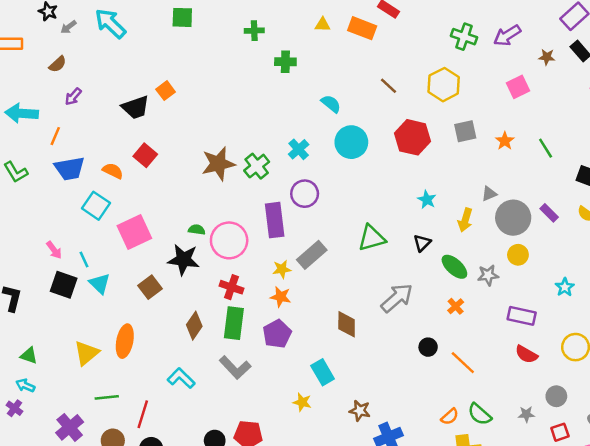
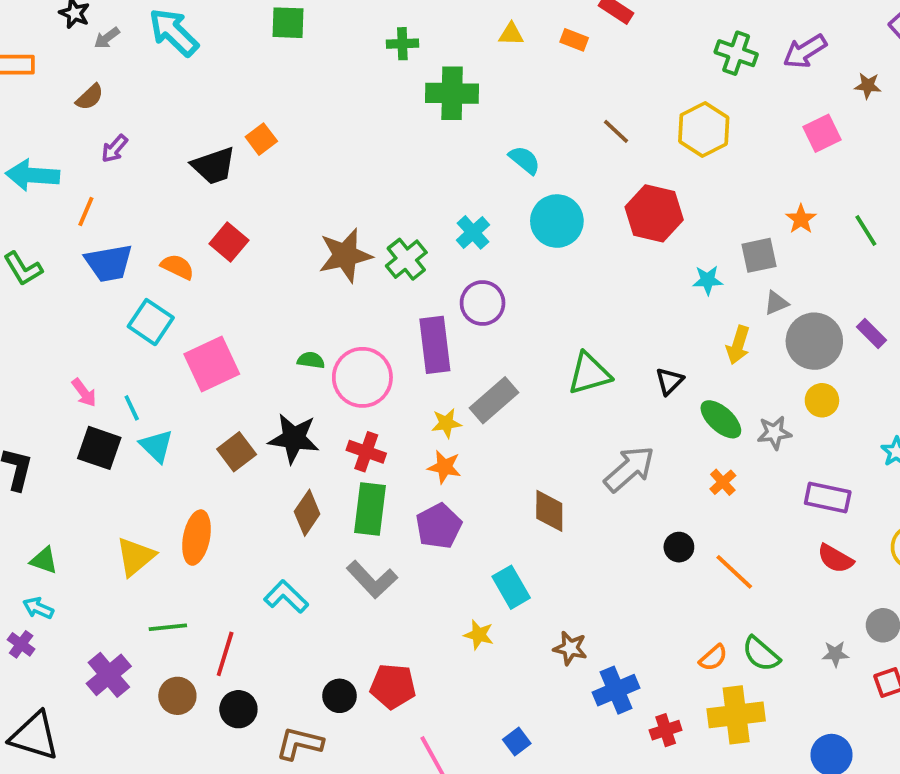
orange rectangle: (362, 28) -> (574, 40), size x0.6
green cross: (285, 62) -> (452, 93), size x1.5
gray square: (465, 131) -> (759, 255), moved
cyan star: (427, 200) -> (708, 280), moved, turned -30
black star: (184, 260) -> (294, 438), moved

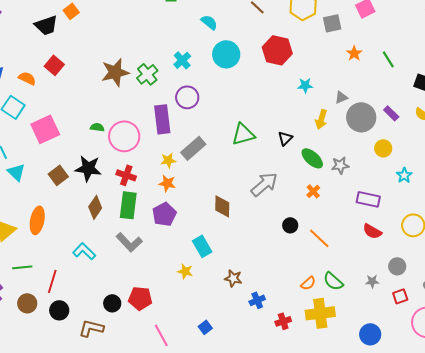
gray square: (759, 255) -> (332, 23), moved
yellow circle: (822, 400) -> (383, 148), moved
blue cross: (616, 690) -> (257, 300), size x0.7

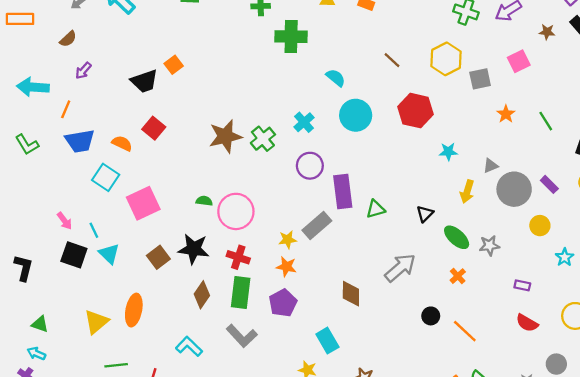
purple rectangle: (162, 119) -> (343, 192), moved
green triangle: (243, 134) -> (376, 209), size x0.7
purple rectangle: (368, 199) -> (522, 285), size x0.6

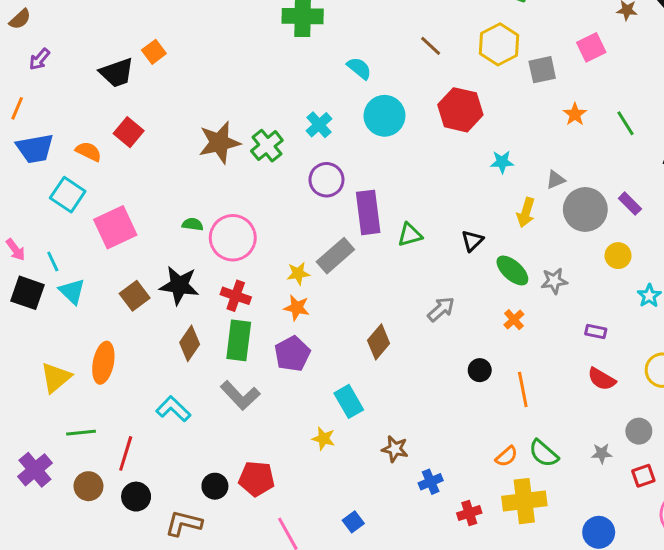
gray arrow: (400, 268) -> (441, 309), size x0.7
brown diamond: (351, 294) -> (379, 342), turned 40
orange line: (465, 331) -> (523, 389), turned 36

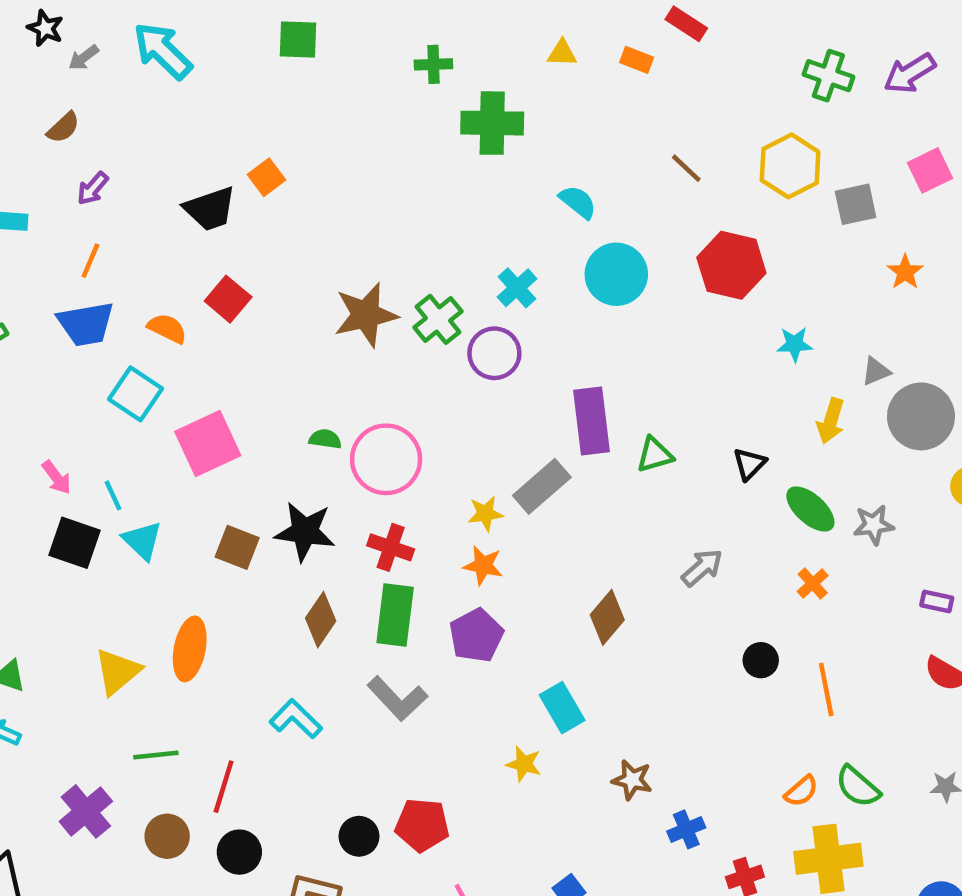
orange line: (17, 108) -> (90, 261), moved
purple circle: (326, 180) -> (494, 353), moved
brown square: (135, 296) -> (237, 547), turned -32

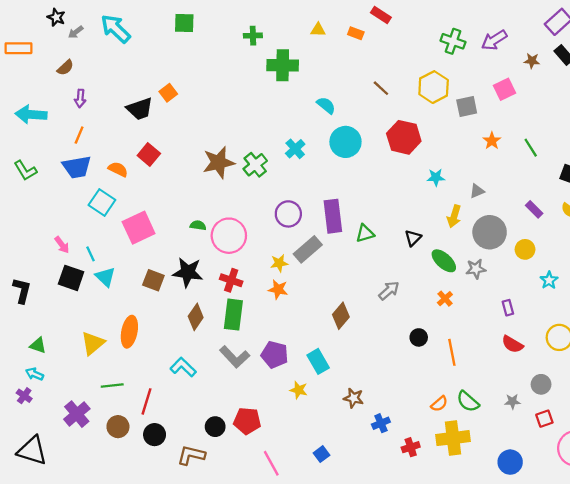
purple arrow: (93, 188) -> (80, 98), turned -36
purple circle: (494, 353) -> (288, 214), moved
gray circle: (921, 416) -> (490, 232), moved
purple rectangle: (937, 602) -> (508, 308), turned 63
purple pentagon: (476, 635) -> (275, 355), moved, turned -30

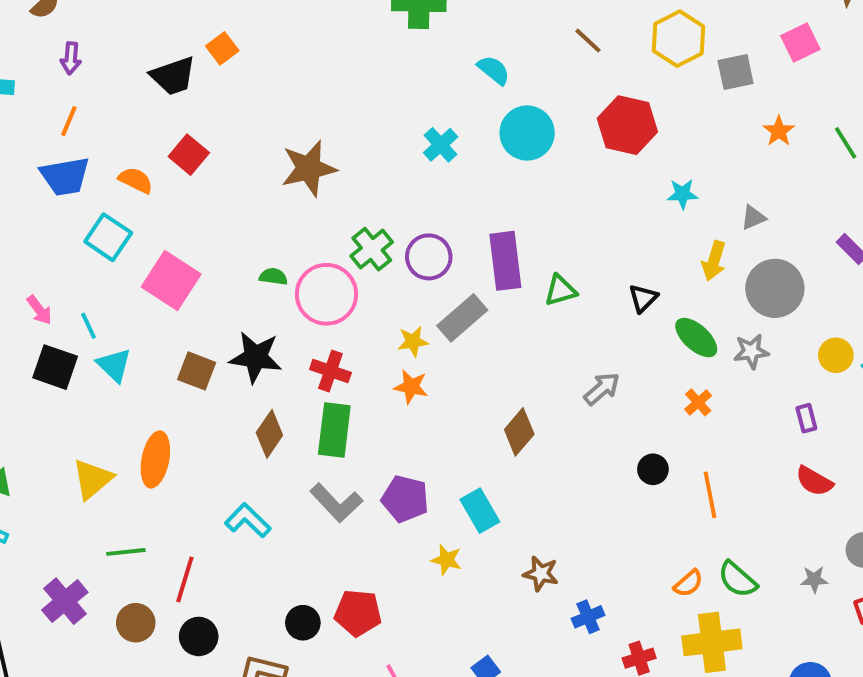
green cross: (255, 165) -> (372, 249), moved
pink square: (139, 228) -> (171, 281), turned -32
yellow circle: (525, 249) -> (836, 355), moved

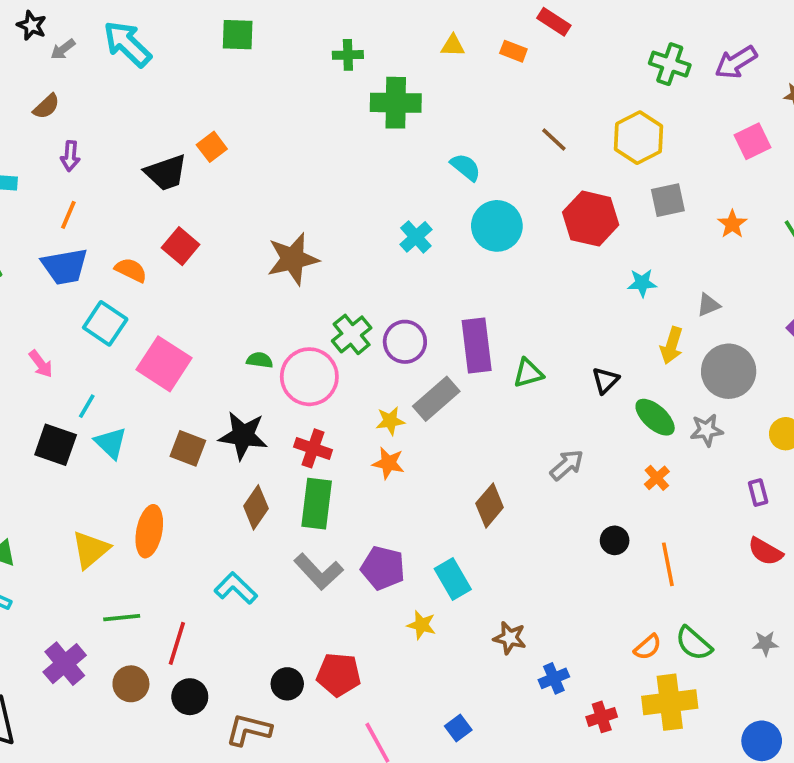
gray square: (736, 72) -> (668, 200), moved
pink arrow: (39, 310) -> (41, 364), moved
cyan line: (89, 326) -> (87, 406), turned 55

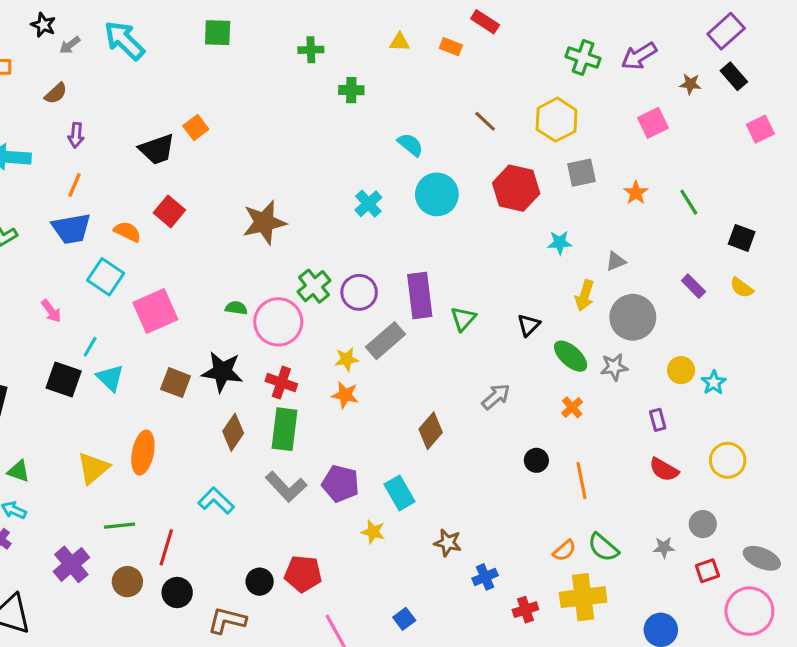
green cross: (396, 103) -> (351, 90), size x0.6
pink square: (164, 364) -> (155, 311), turned 33
green triangle: (528, 373) -> (463, 319), turned -32

